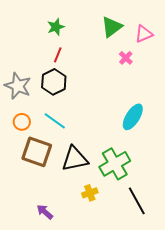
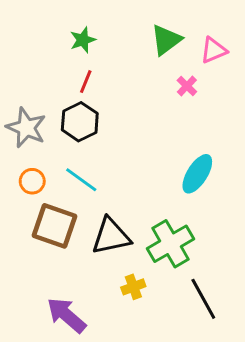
purple arrow: (45, 212) -> (66, 315), size x1.6

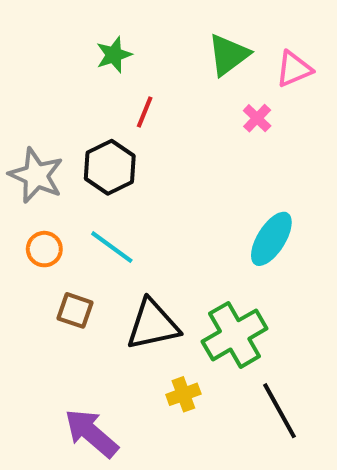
red line: (86, 82) -> (145, 112), moved
brown square: (54, 226) -> (75, 310), size x0.6

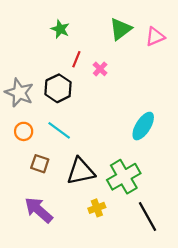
green star: (114, 55) -> (60, 29), turned -30
pink cross: (257, 118) -> (100, 69), moved
purple arrow: (91, 433) -> (39, 210), moved

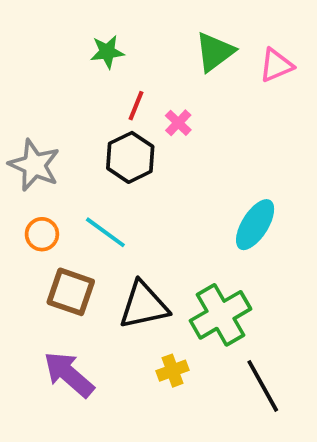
green star: (60, 29) -> (107, 52), turned -30
black hexagon: (58, 88) -> (130, 157), moved
brown square: (40, 164) -> (71, 292), size x1.4

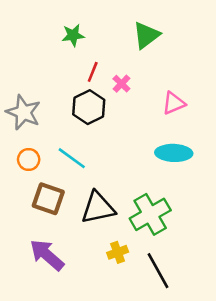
pink triangle: (276, 65) -> (174, 103), moved
cyan ellipse: (255, 225) -> (174, 153), turned 60
black line: (263, 386) -> (158, 271), moved

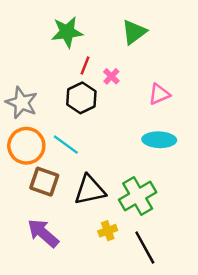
green star: (73, 35) -> (67, 32), size x1.5
orange circle: (29, 159) -> (26, 146), size x1.8

